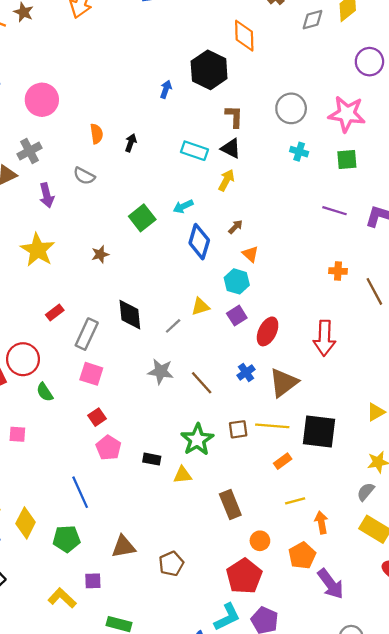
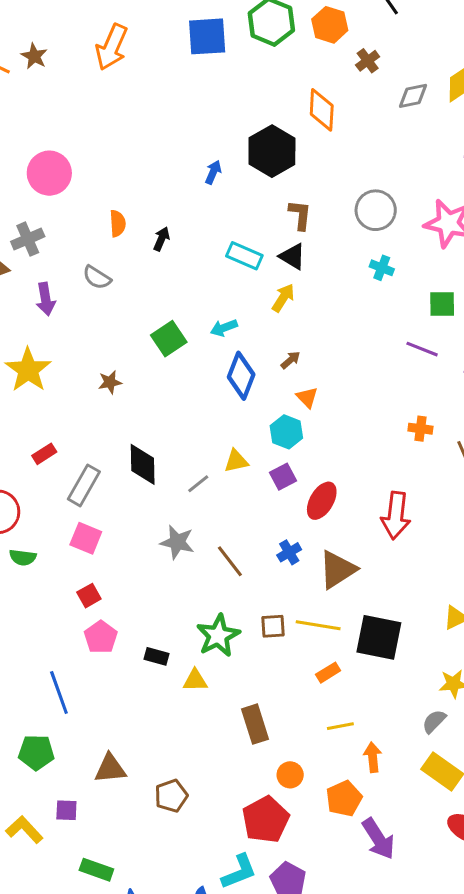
green square: (347, 160) -> (442, 304), moved
green semicircle: (45, 392) -> (23, 557), turned -54

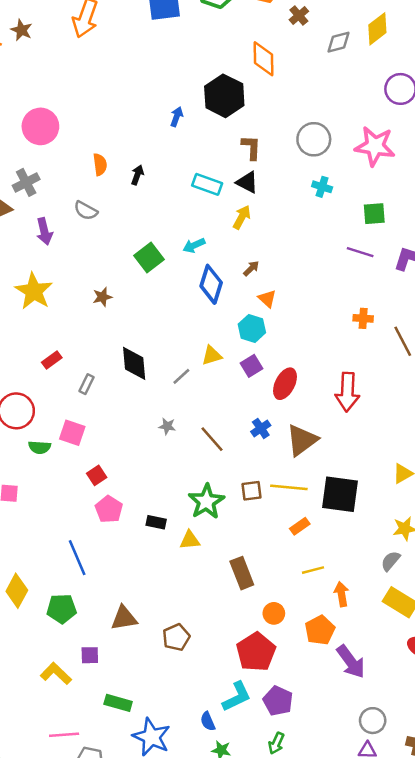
gray rectangle: (84, 485) -> (86, 384), size x0.6
pink square: (86, 538) -> (72, 433), moved
gray star: (177, 542) -> (167, 426), size x0.6

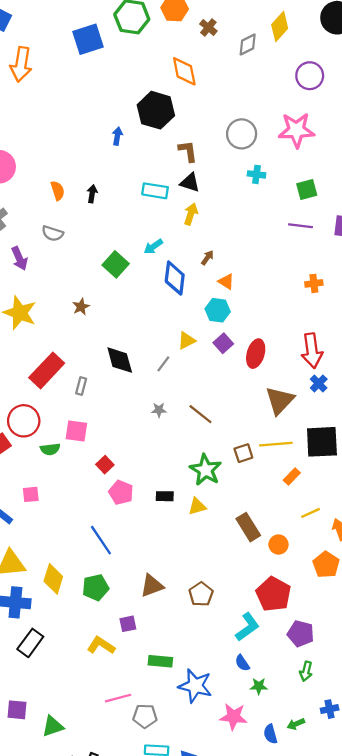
red rectangle: (52, 360) -> (47, 370), size x2.0
blue cross: (261, 428) -> (319, 383), moved
orange circle: (274, 613) -> (278, 545), moved
cyan L-shape: (237, 697) -> (247, 627), moved

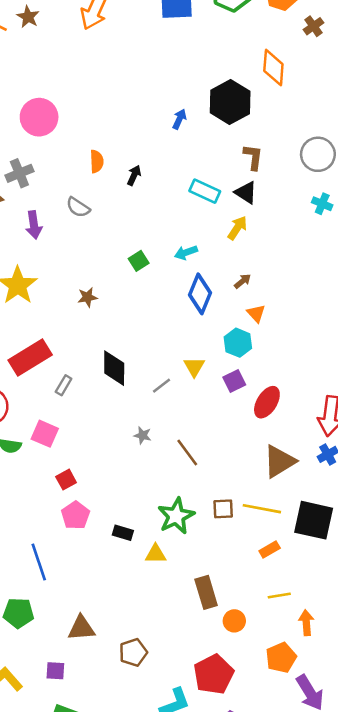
green square: (116, 264) -> (139, 261), size x0.7
yellow triangle: (187, 341) -> (194, 367), turned -48
purple square: (128, 624) -> (55, 671), moved

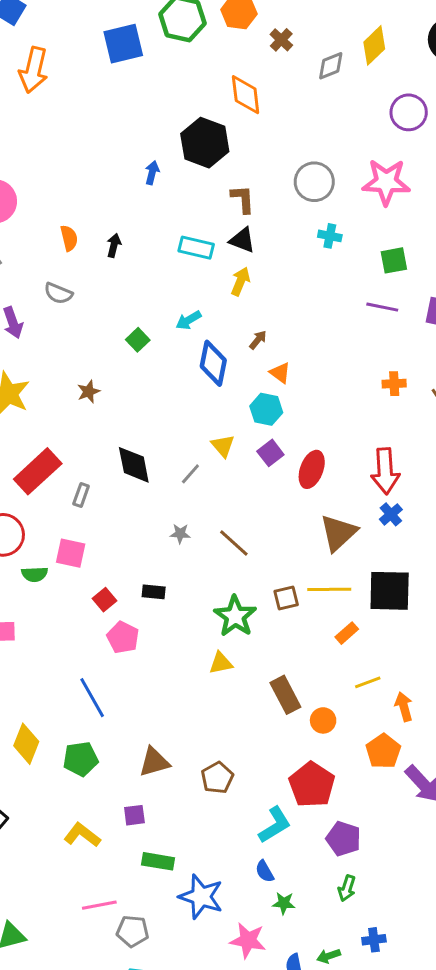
black rectangle: (123, 533) -> (154, 592), moved

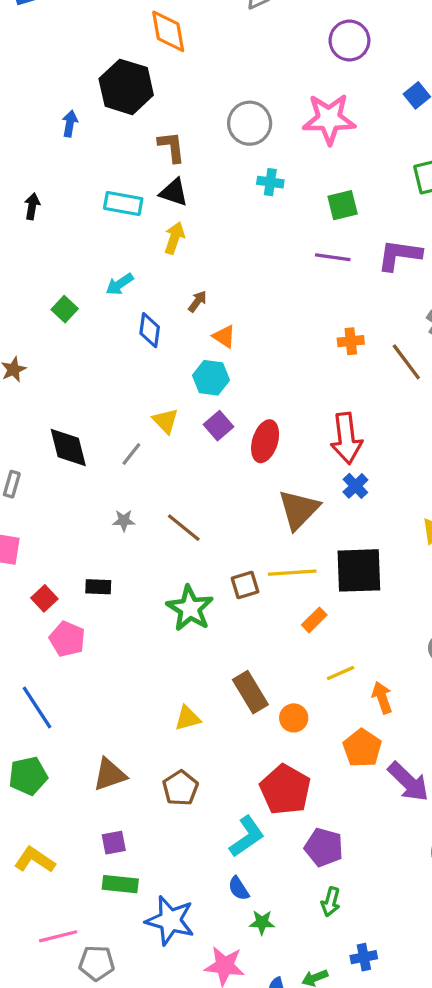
blue diamond: (213, 363) -> (150, 330), size x0.7
yellow triangle: (221, 663) -> (187, 718), moved
purple square: (134, 815) -> (114, 843), moved

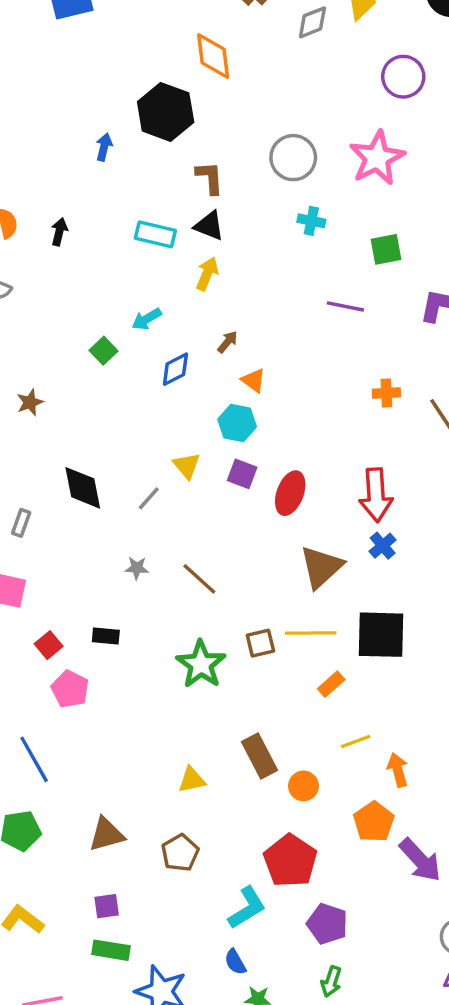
pink star: (329, 119) -> (377, 158), turned -30
purple line: (333, 257) -> (345, 306), moved
green square: (65, 309) -> (103, 351), moved
blue diamond: (150, 330) -> (175, 369), turned 52
purple square: (218, 426) -> (242, 474), turned -32

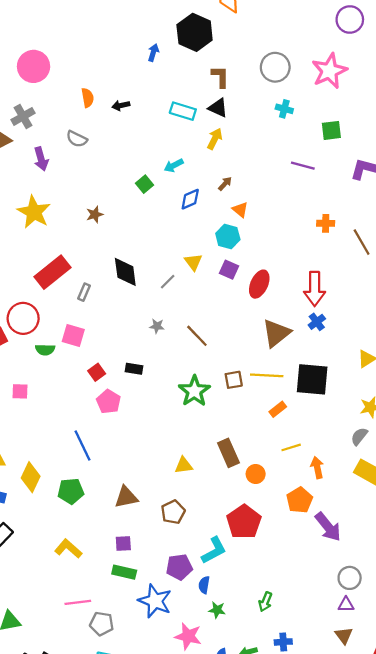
black arrow: (59, 232) -> (121, 105), turned -119
purple pentagon: (327, 924) -> (179, 567), moved, turned -30
blue semicircle: (235, 962) -> (204, 585), turned 35

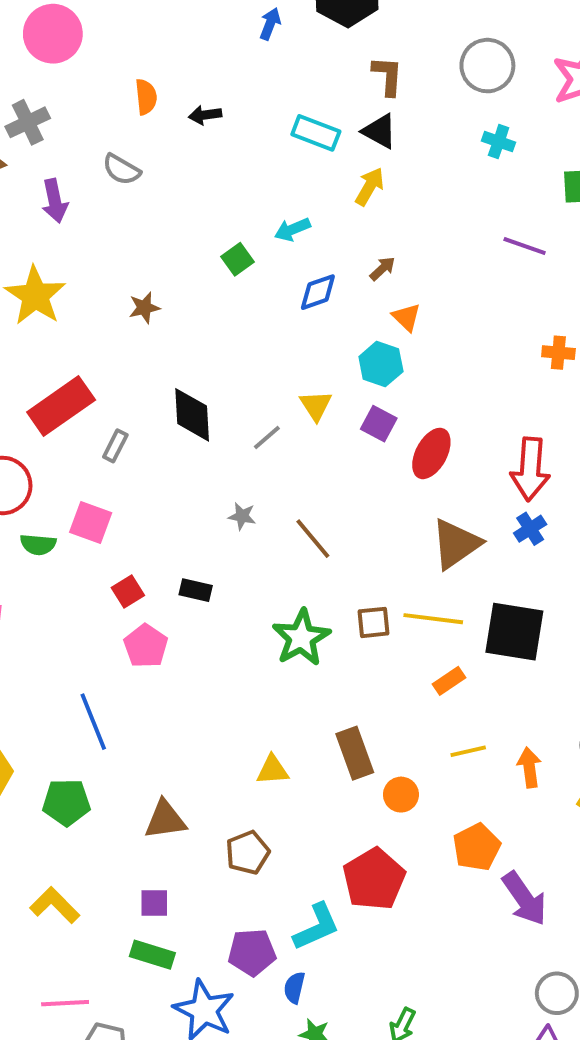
orange arrow: (317, 468) -> (529, 767), moved

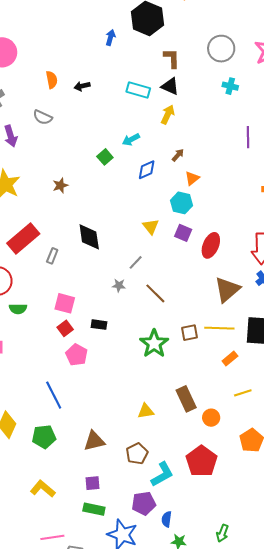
purple line: (525, 246) -> (248, 137), turned 75
orange triangle: (407, 317) -> (192, 178), turned 42
gray line: (267, 437) -> (136, 262), moved
pink square: (91, 523) -> (65, 303), moved
cyan L-shape: (317, 927) -> (162, 474), moved

